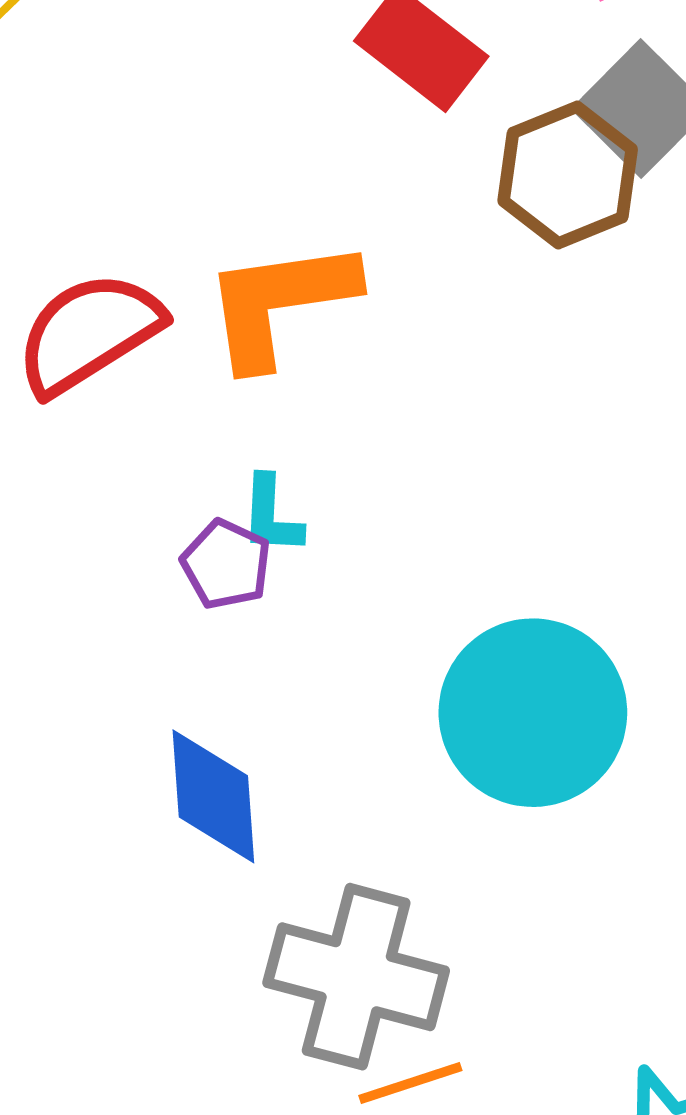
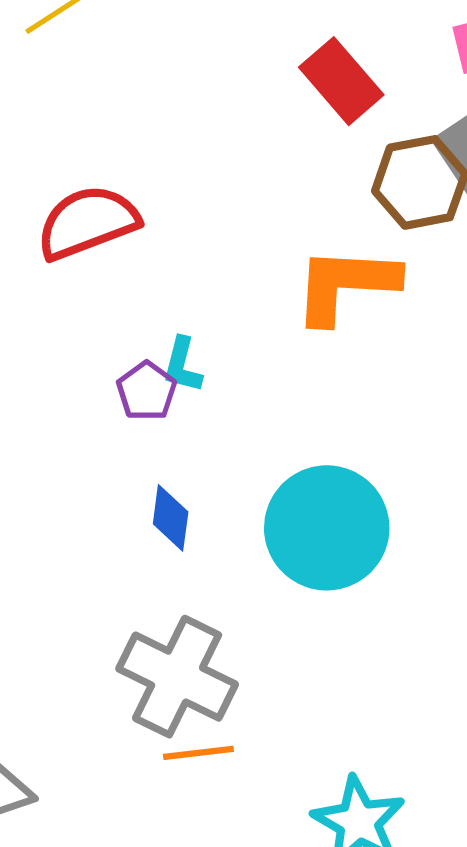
orange L-shape: (280, 303) -> (346, 285), moved
blue diamond: (213, 796) -> (171, 518), moved, size x0.7

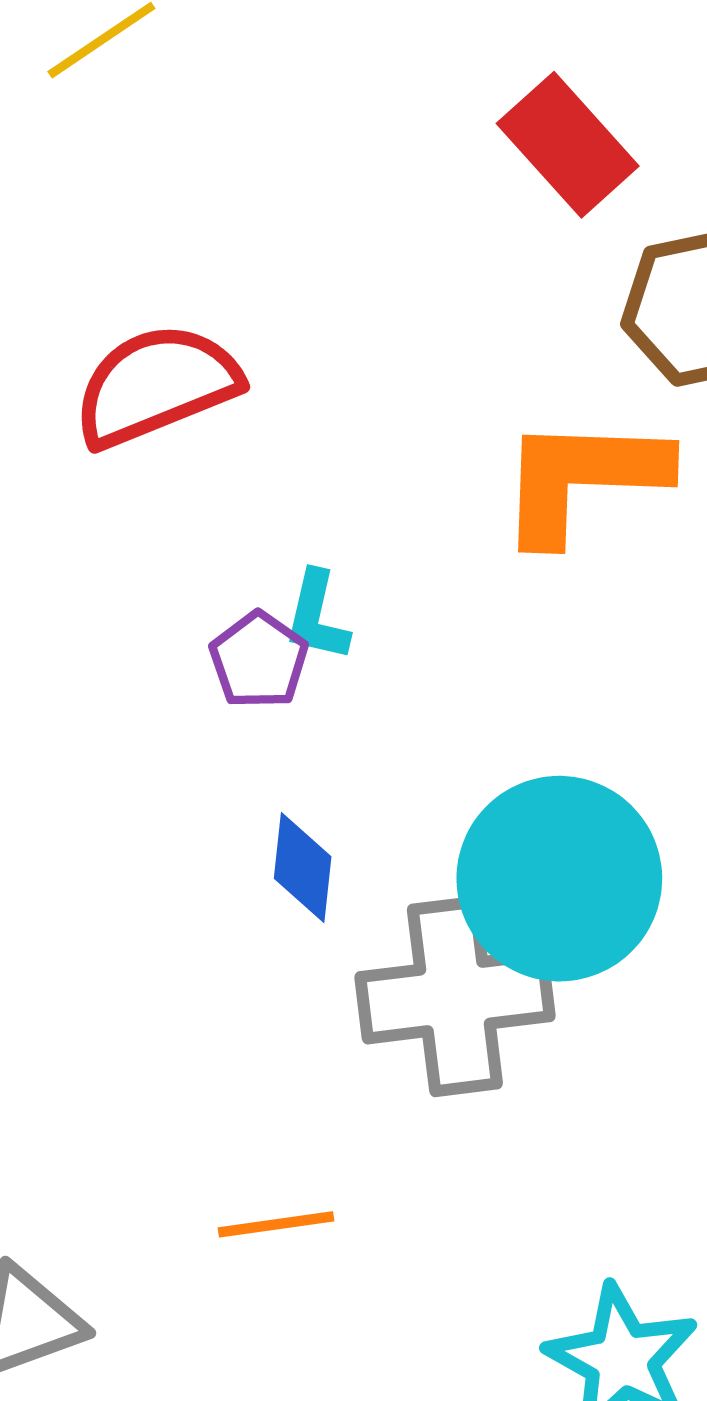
gray cross: (177, 677) -> (455, 997), moved, turned -32
orange line: (198, 753) -> (276, 1224), moved

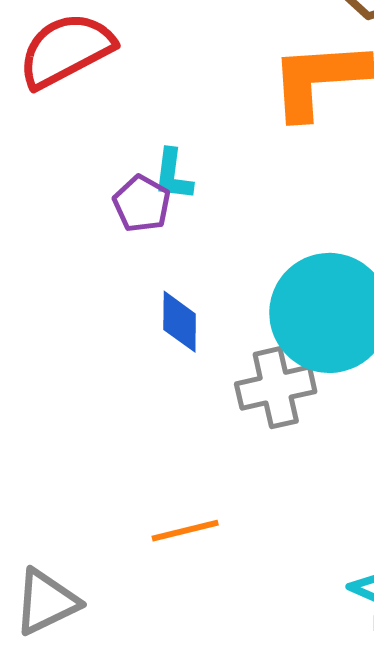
gray cross: (455, 997) -> (276, 388), size x0.7

